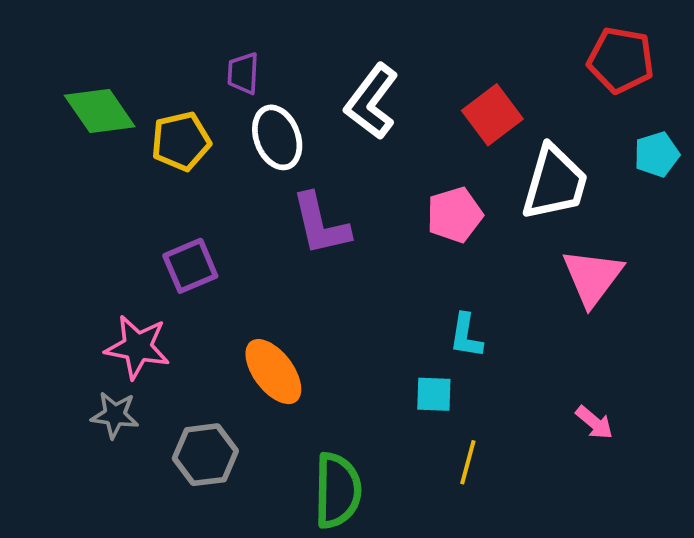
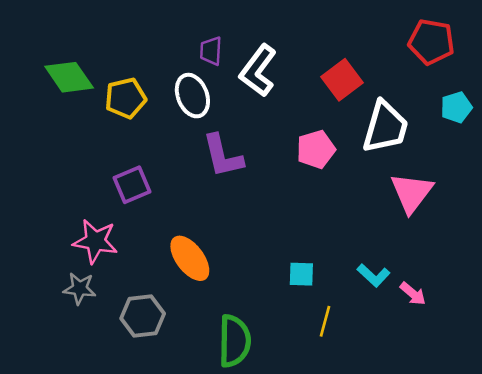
purple trapezoid: (243, 73) -> (211, 51), moved
cyan L-shape: (466, 336) -> (374, 275), moved, turned -56

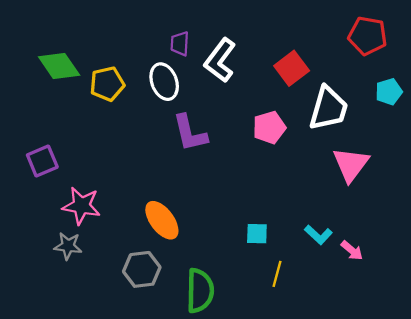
purple square: (132, 185) -> (42, 161), moved
gray hexagon: (143, 316) -> (142, 269), moved

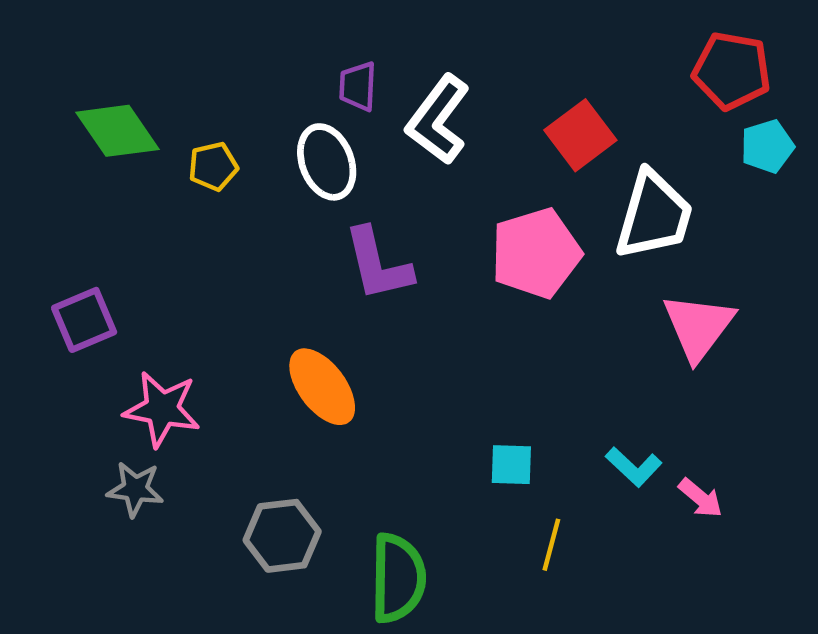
yellow pentagon: (107, 84) -> (213, 166), size x0.7
cyan pentagon: (389, 92) -> (767, 146), moved
pink pentagon: (269, 127) -> (536, 253), size x1.4
orange ellipse: (162, 220) -> (322, 387), moved

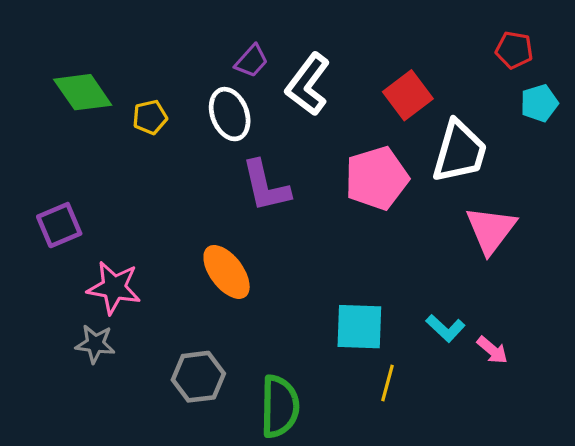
red pentagon: (732, 71) -> (514, 50), size x0.7
purple trapezoid: (358, 86) -> (252, 61), turned -141
cyan square: (511, 465) -> (359, 327), size x1.6

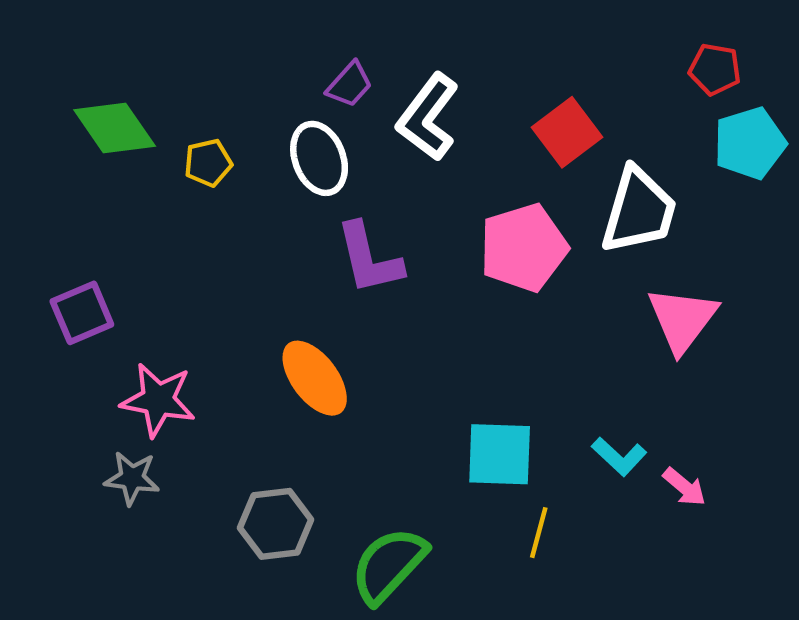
cyan pentagon: (539, 103) -> (750, 143), size x1.4
green semicircle: (280, 406) -> (389, 565), turned -138

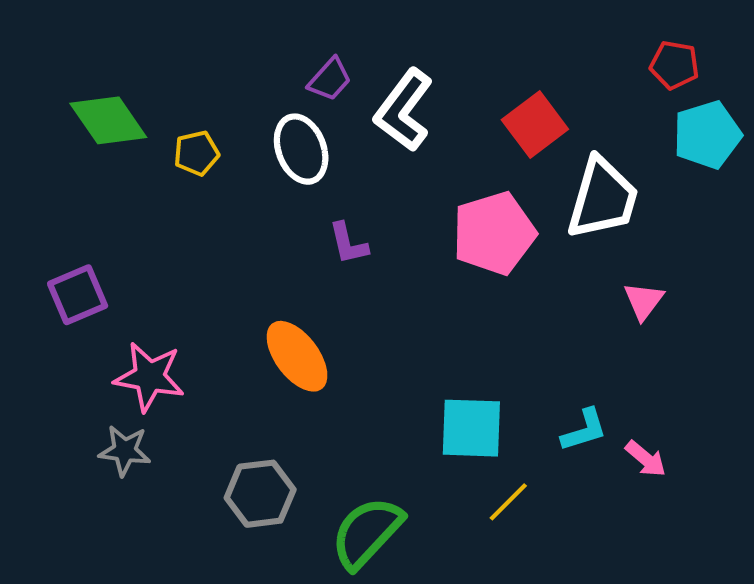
purple L-shape: (369, 258) -> (348, 243), size x0.6
pink triangle: (682, 319) -> (644, 301), size x0.6
cyan L-shape: (619, 456) -> (584, 430), turned -60
yellow line: (539, 533) -> (508, 502), turned 30

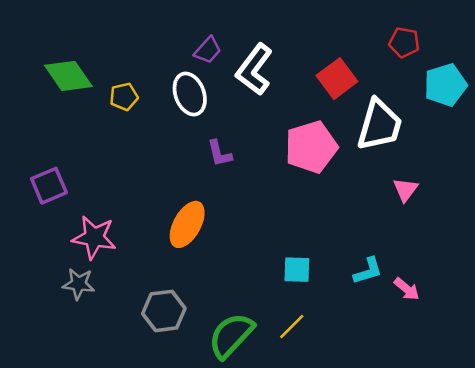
red pentagon: (674, 65) -> (404, 42), moved
orange ellipse: (297, 356) -> (187, 224), turned 66
cyan square: (471, 428) -> (297, 270), size x0.7
yellow line: (508, 502) -> (292, 326), moved

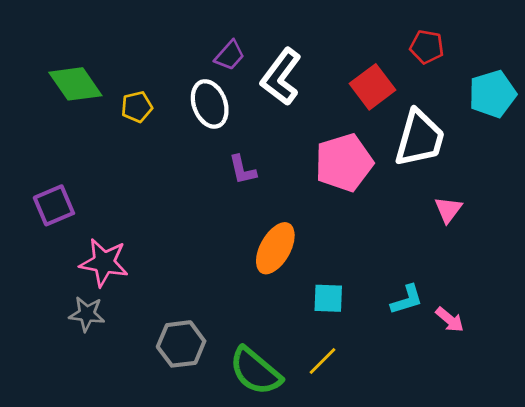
red pentagon: (404, 42) -> (427, 47), moved
orange ellipse: (187, 224) -> (275, 248), moved
green semicircle: (231, 336) -> (255, 371), turned -93

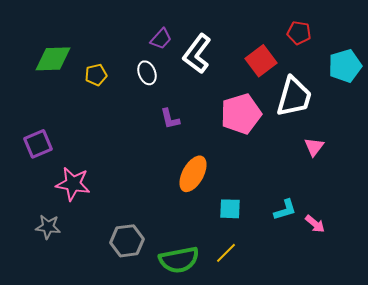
green diamond: (75, 84) -> (53, 59), turned -57
white ellipse: (210, 104) -> (147, 73), size x0.7
gray star: (87, 314) -> (48, 227), moved
green semicircle: (255, 371) -> (179, 260), turned -51

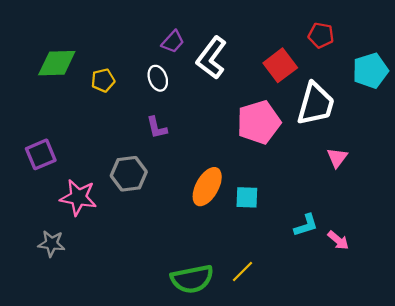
purple L-shape: (170, 119) -> (157, 128), moved
cyan square: (230, 209) -> (247, 197), moved
gray hexagon: (127, 241) -> (129, 174), moved

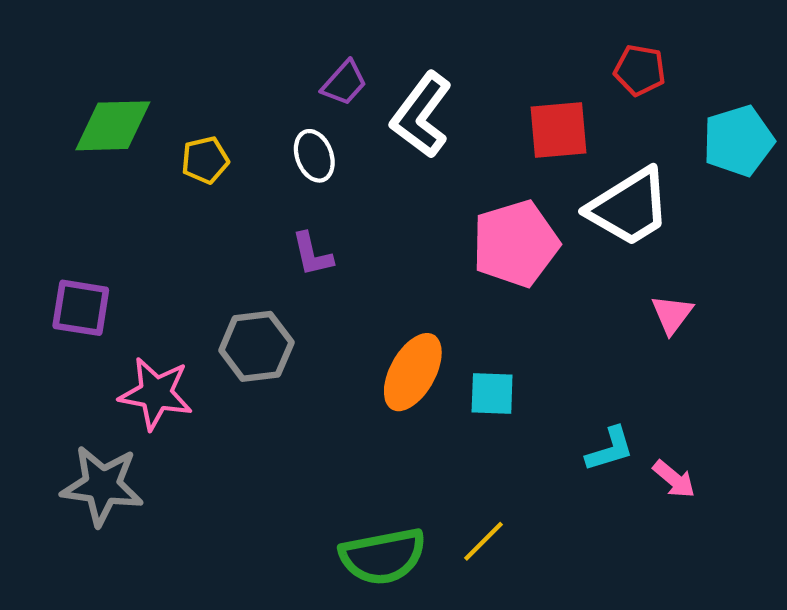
red square: (280, 65) -> (558, 130), turned 32
white trapezoid: (316, 104) -> (629, 207), turned 42
purple square: (41, 154) -> (81, 308), turned 32
gray star: (51, 244) -> (102, 486), size x1.5

